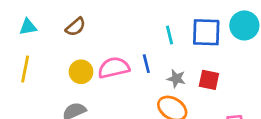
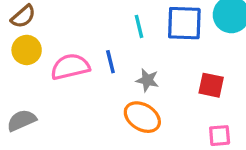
yellow circle: (81, 72) -> (27, 50), moved
red square: (209, 80) -> (211, 85), moved

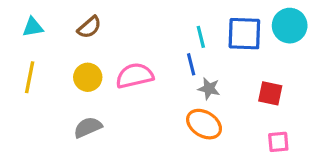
yellow circle: (27, 50) -> (88, 77), moved
blue line: (110, 62) -> (191, 64), moved

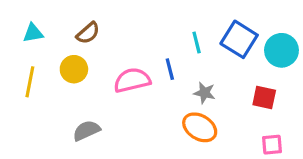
cyan circle: (290, 26) -> (281, 50), moved
blue square: (244, 34) -> (239, 39), turned 30
blue line: (191, 64) -> (170, 69), moved
yellow circle: (88, 77) -> (74, 69), moved

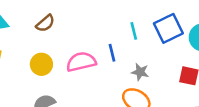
blue square: (239, 39) -> (168, 28), turned 32
yellow circle: (74, 69) -> (41, 64), moved

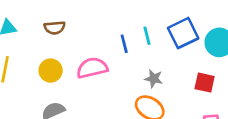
brown semicircle: (45, 23) -> (55, 28), turned 36
blue line: (112, 53) -> (124, 44), moved

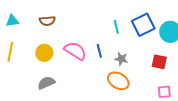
blue line: (124, 44) -> (99, 51), moved
pink semicircle: (92, 68) -> (75, 51), turned 45

